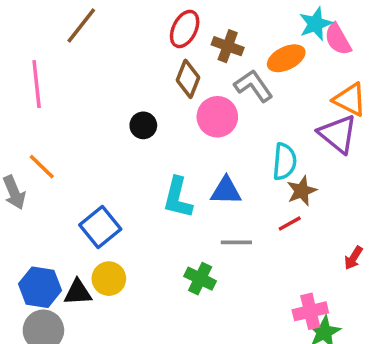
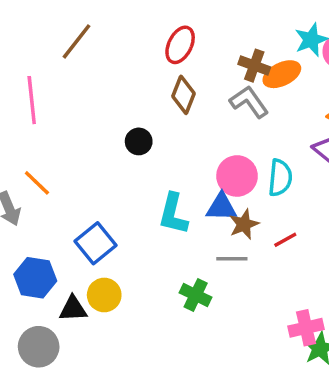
brown cross: (228, 46) -> (254, 66), moved
pink circle: (217, 117) -> (237, 176), moved
brown star: (302, 191) -> (244, 224), moved
blue hexagon: (40, 287) -> (35, 278), moved

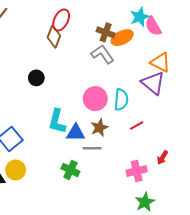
brown diamond: (184, 95) -> (54, 37), moved
blue triangle: (221, 207) -> (76, 133), moved
red line: (285, 240) -> (137, 125), moved
pink cross: (306, 328) -> (137, 171), moved

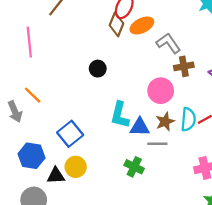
brown cross: (106, 32) -> (184, 66), moved, turned -30
orange ellipse: (122, 38) -> (142, 26), moved
cyan semicircle: (121, 100) -> (188, 119), moved

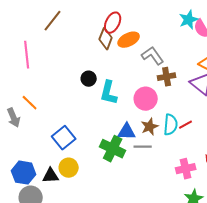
cyan L-shape: (120, 115) -> (109, 93), moved
blue hexagon: (31, 156) -> (24, 173), moved
green cross: (134, 167) -> (113, 149), moved, size x1.4

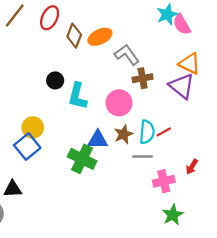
red ellipse: (113, 23) -> (50, 18), moved
gray line: (143, 147) -> (143, 157), moved
yellow circle: (69, 168) -> (33, 127), moved

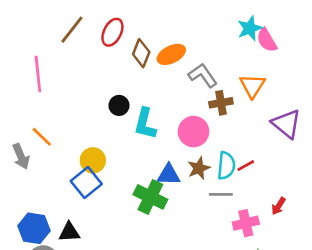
orange triangle: (190, 64) -> (252, 86), moved, turned 35
purple triangle: (182, 86) -> (286, 124), moved

